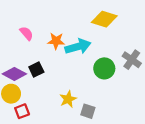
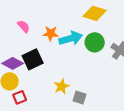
green circle: (104, 68) -> (95, 42), moved
black square: (36, 70) -> (33, 59), size x1.5

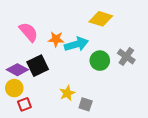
pink semicircle: (24, 26) -> (29, 32), size x1.5
green circle: (95, 42) -> (100, 61), moved

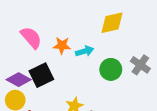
yellow diamond: (101, 19) -> (112, 23), turned -30
cyan arrow: (76, 44) -> (85, 51), size x0.7

